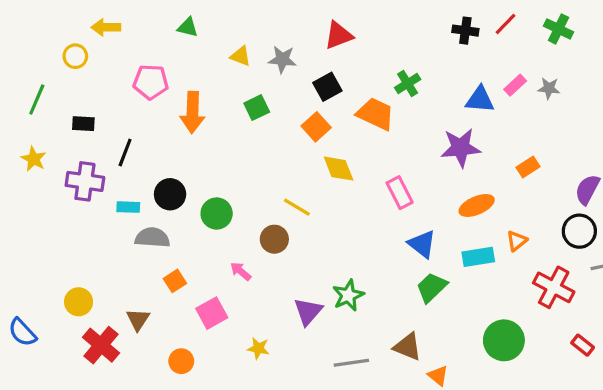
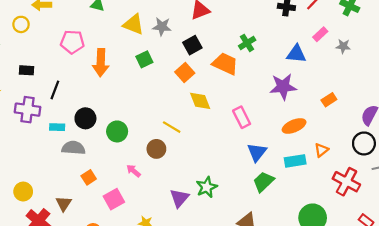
yellow triangle: (241, 56) -> (133, 24), size x1.5
pink rectangle: (515, 85) -> (320, 34), moved
blue triangle: (422, 244) -> (257, 152), turned 30

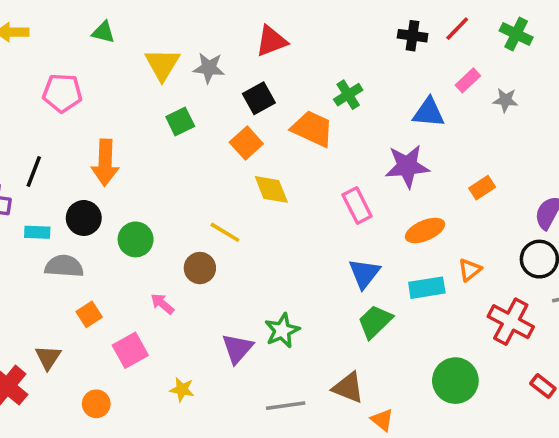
yellow triangle: (133, 24) -> (162, 64), turned 40
orange arrow: (101, 63) -> (105, 163), moved
pink rectangle: (242, 117) -> (357, 205), moved

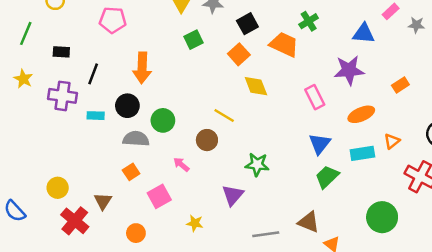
gray semicircle: (64, 266) -> (136, 139), moved
green star: (282, 331) -> (257, 164), moved, turned 30

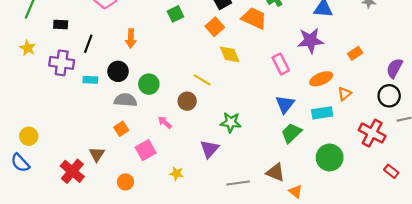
orange arrow: (142, 68) -> (131, 38), size x0.7
orange triangle: (392, 141) -> (344, 94), moved
yellow circle: (58, 188) -> (29, 136), moved
green circle: (382, 217) -> (330, 157), moved

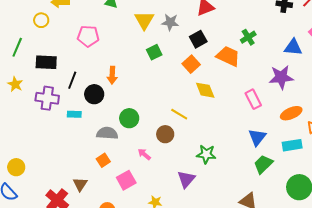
black rectangle: (61, 25) -> (46, 62), size x1.5
black circle: (118, 71) -> (94, 94), moved

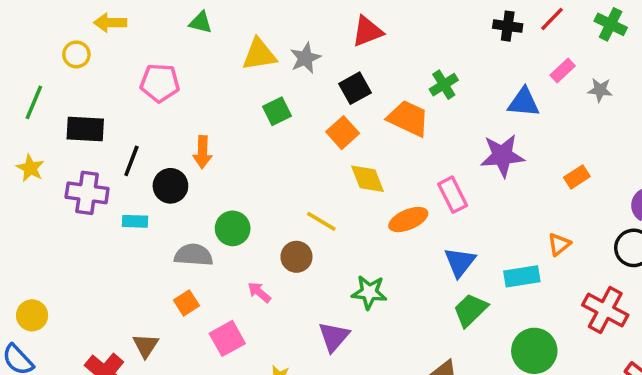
yellow triangle: (144, 20) -> (259, 54), turned 50
gray star: (170, 22) -> (305, 58), turned -30
orange ellipse: (291, 113) -> (408, 220), moved

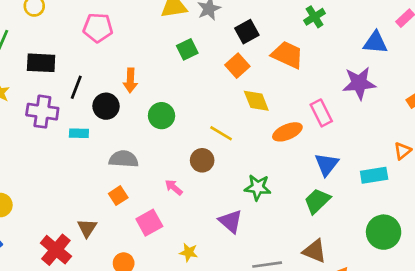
green cross: (444, 85) -> (314, 17), moved
green circle: (233, 228) -> (162, 116), moved
green trapezoid: (470, 310) -> (317, 201), moved
purple triangle: (334, 337) -> (231, 221), turned -30

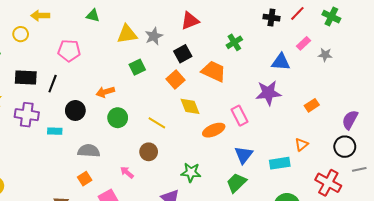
orange arrow: (130, 80) -> (105, 92), moved, turned 72
black line: (76, 87) -> (53, 84), moved
yellow line: (221, 133) -> (157, 123), moved

